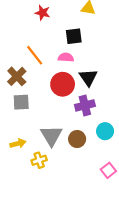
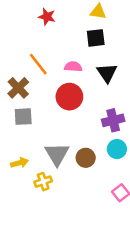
black square: (74, 36) -> (96, 38), moved
black triangle: (88, 78) -> (107, 73), moved
purple cross: (85, 105) -> (113, 120), moved

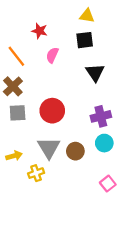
red star: (47, 17) -> (40, 31), moved
orange line: (38, 64) -> (16, 56), moved
pink semicircle: (73, 67) -> (52, 55), moved, turned -70
red circle: (69, 97) -> (52, 111), moved

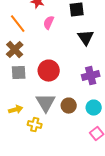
cyan circle: (104, 143) -> (94, 108), moved
yellow cross: (36, 173) -> (35, 125), turned 32

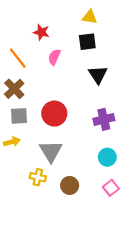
brown circle: (69, 106) -> (70, 185), moved
yellow arrow: (16, 110) -> (12, 142), moved

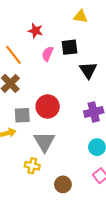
black square: (87, 42) -> (70, 47), moved
gray square: (19, 116) -> (22, 115), moved
brown circle: (70, 185) -> (63, 184), moved

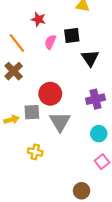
gray square: (22, 115) -> (32, 112), moved
gray triangle: (44, 142) -> (60, 122), moved
brown circle: (63, 184) -> (82, 191), moved

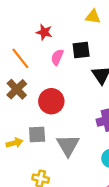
red circle: (50, 94) -> (51, 101), moved

